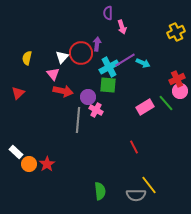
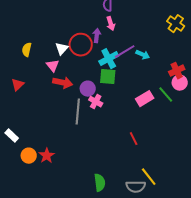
pink arrow: (122, 27) -> (111, 24), moved
yellow cross: (176, 32) -> (176, 24), turned -30
white rectangle: (16, 152) -> (12, 136), moved

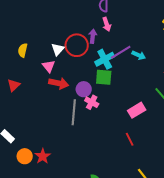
pink rectangle: (145, 99) -> (137, 110), moved

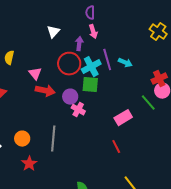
red circle: (77, 45) -> (69, 64), moved
white triangle: (58, 49) -> (53, 32), moved
purple line: (121, 52) -> (107, 60), turned -75
gray line: (74, 112) -> (53, 139), moved
orange circle: (25, 156) -> (22, 139), moved

